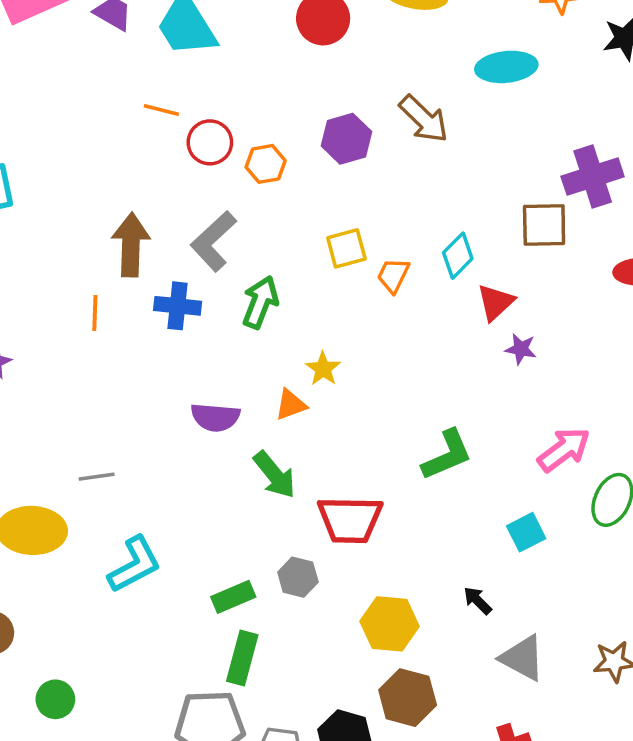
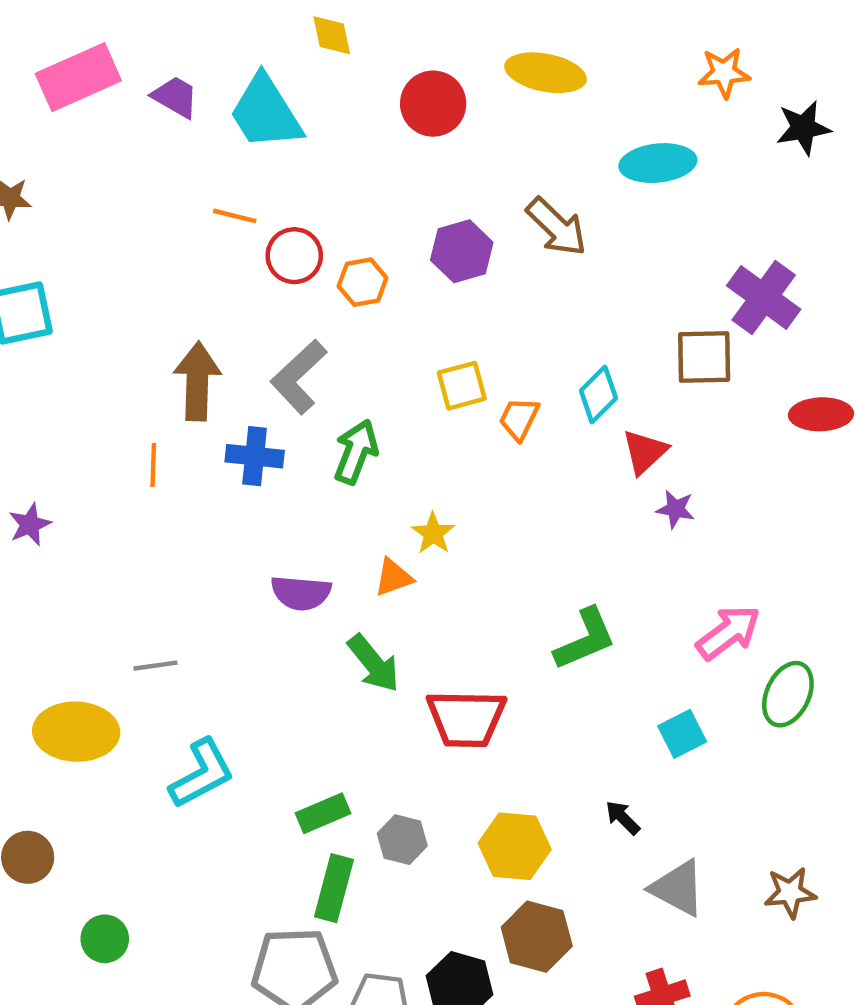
purple cross: (593, 177) -> (764, 298), turned -36
gray hexagon: (298, 577) -> (402, 840), moved

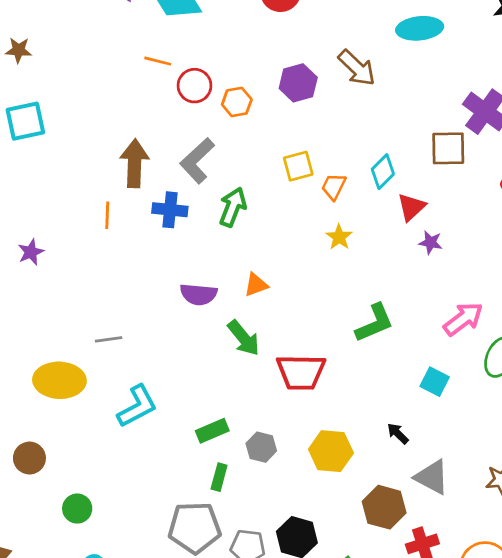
yellow star: (433, 533) -> (339, 237), moved
cyan square: (682, 734) -> (435, 382), turned -36
green rectangle: (334, 888) -> (219, 477), size x0.7
brown hexagon: (537, 937) -> (384, 507), moved

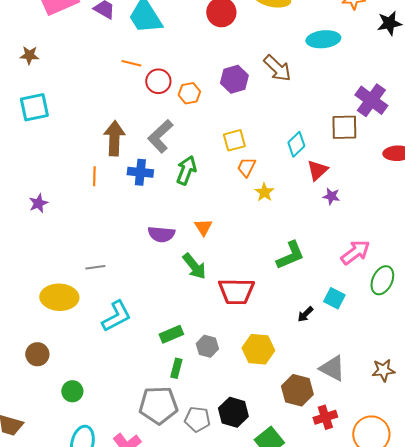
orange trapezoid: (334, 187) -> (246, 167), moved
orange triangle: (256, 285) -> (203, 227), turned -42
black arrow: (398, 433) -> (305, 314), moved, turned -90

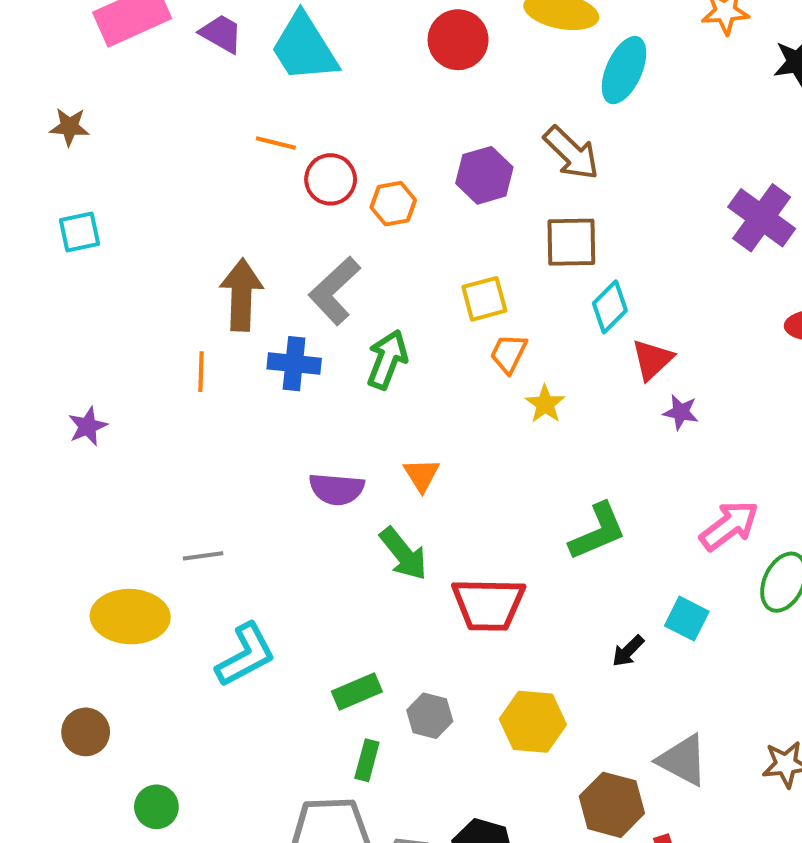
cyan ellipse: (323, 39) -> (624, 70), moved, turned -60
cyan square: (34, 107) -> (80, 232), size x0.7
brown square: (344, 127) -> (571, 242), moved

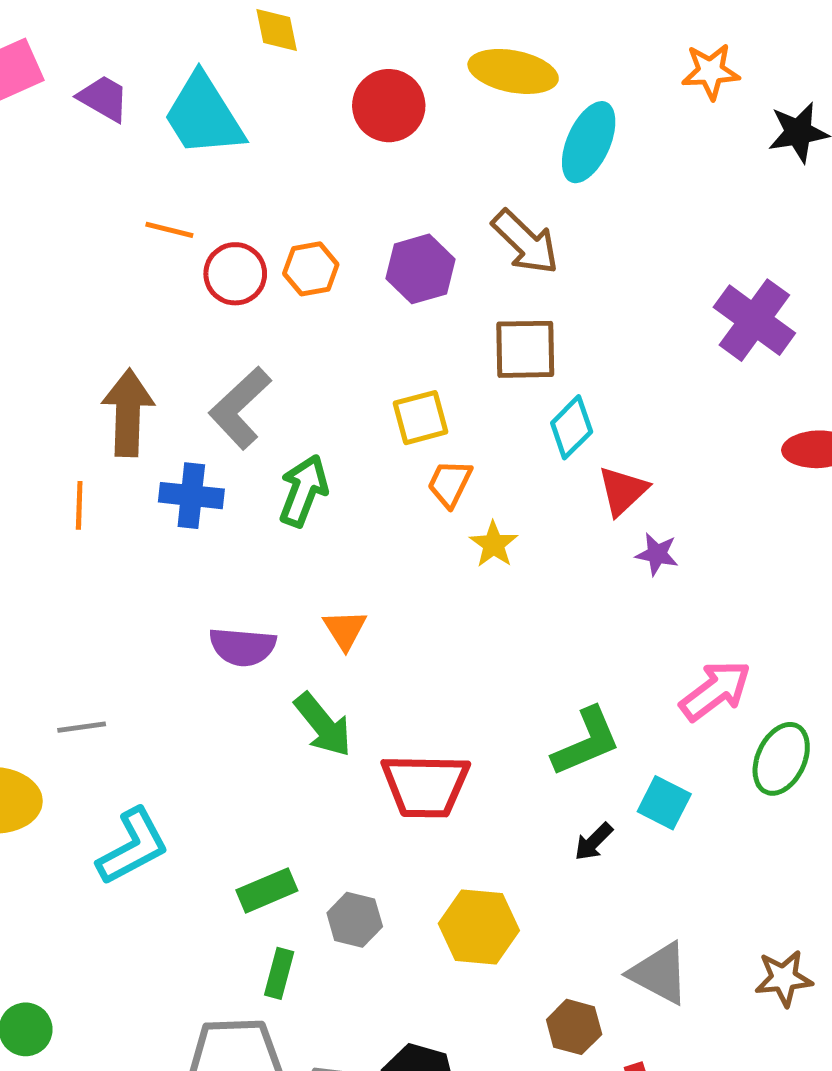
orange hexagon: (393, 204) -> (311, 269), moved
green L-shape: (598, 532) -> (586, 742), moved
brown hexagon: (612, 805) -> (574, 1027), size x0.7

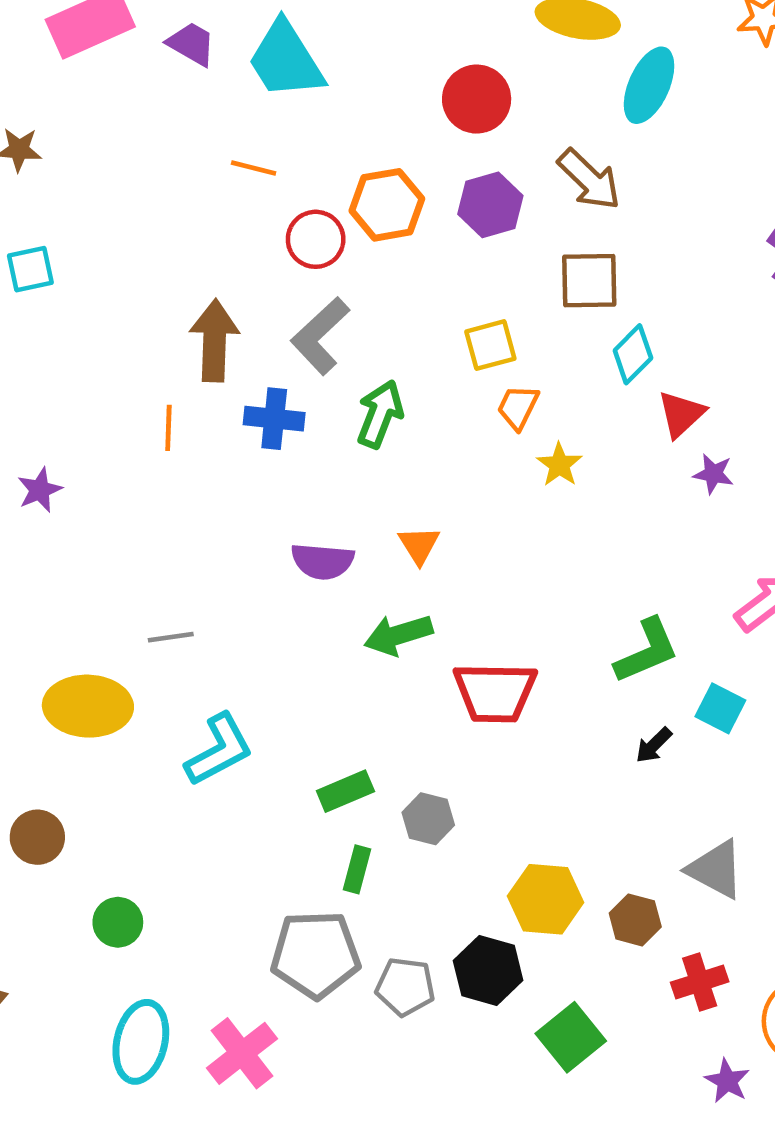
red circle: (389, 106) -> (477, 99), moved
orange hexagon: (311, 269) -> (387, 205), size x1.4
red circle: (235, 274) -> (316, 239), moved
green arrow: (323, 725) -> (398, 635), turned 112
yellow hexagon: (479, 927) -> (546, 899), moved

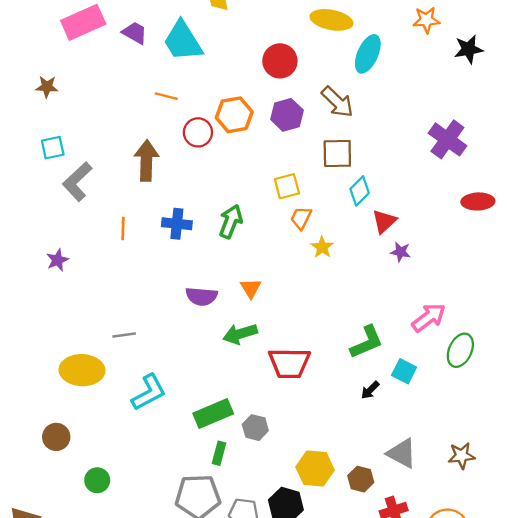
gray L-shape: (320, 336) -> (77, 182), moved
brown arrow: (214, 340) -> (146, 160), moved
green rectangle: (345, 791) -> (213, 413), size x1.4

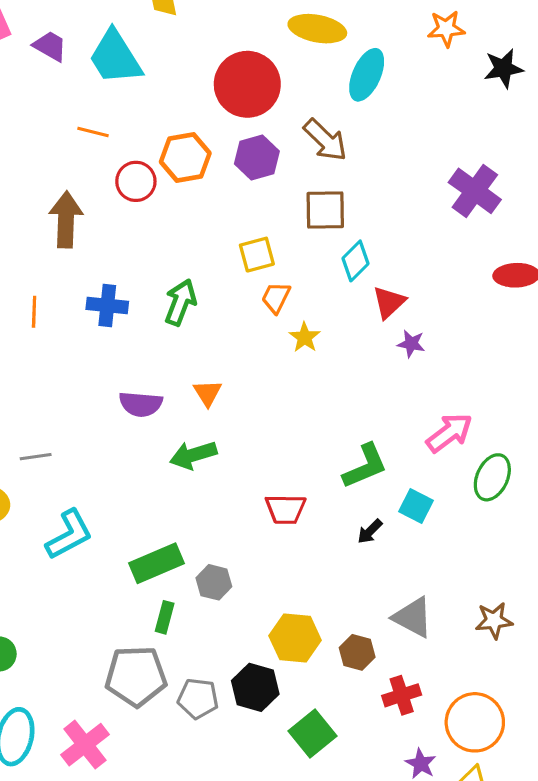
red circle: (280, 61) -> (247, 84), size x1.4
red trapezoid: (289, 363) -> (285, 509), moved, size x0.7

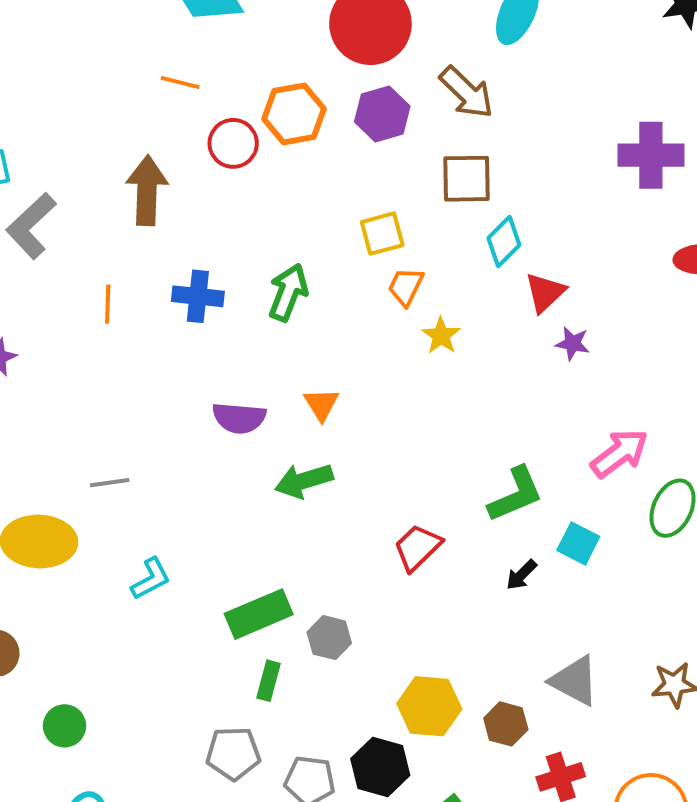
purple cross: (475, 191) -> (651, 155), turned -36
red trapezoid: (285, 509) -> (418, 547), turned 135
cyan L-shape: (69, 535) -> (151, 579), size x0.7
gray pentagon: (136, 676) -> (233, 753), size x0.7

